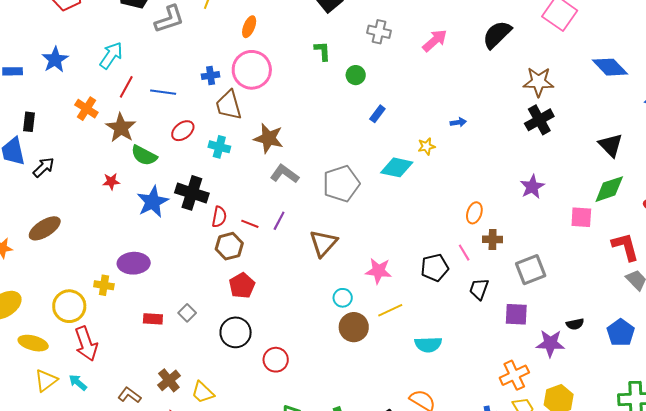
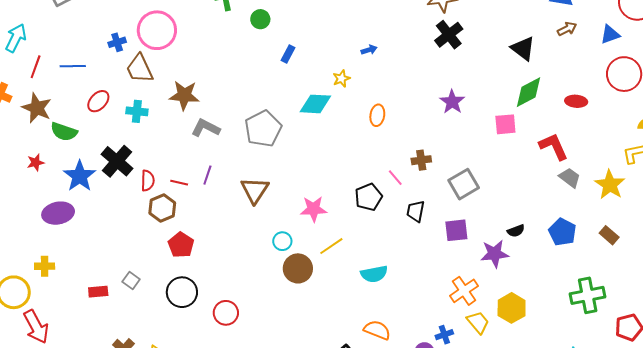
black cross: (192, 193) -> (117, 161), turned 32
orange ellipse: (474, 213) -> (377, 115), moved
purple ellipse: (134, 263) -> (58, 213), moved

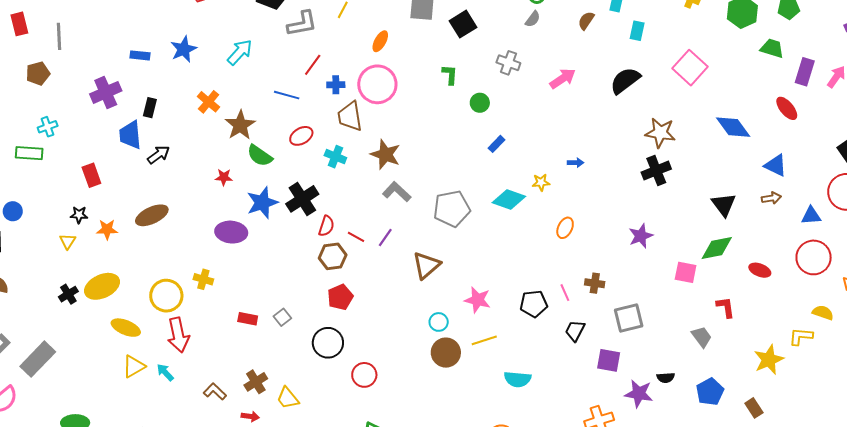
red line: (36, 67) -> (313, 65), moved
red L-shape: (554, 146) -> (726, 307), size x0.7
gray trapezoid: (570, 178) -> (702, 337), moved

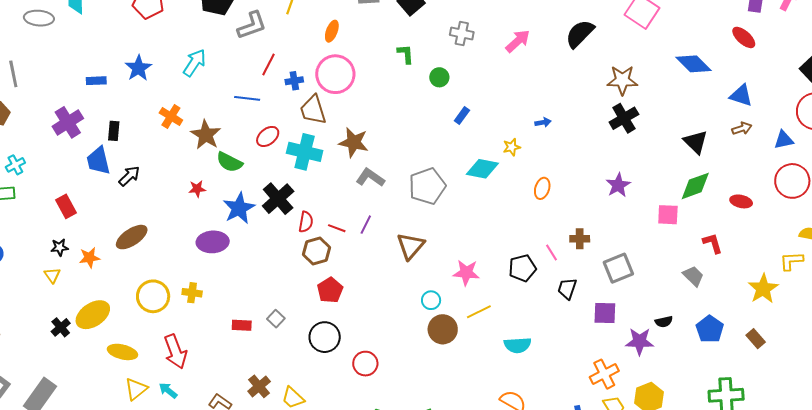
cyan cross: (335, 157) -> (305, 152), size x1.6
yellow circle: (166, 296) -> (153, 296), moved

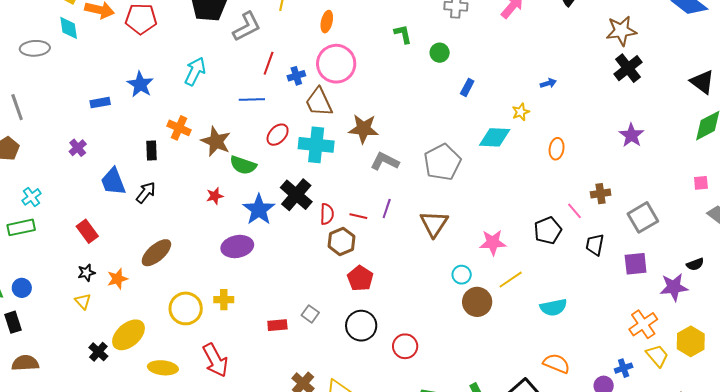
purple cross: (68, 122) -> (78, 148), size x0.6
black rectangle: (114, 131) -> (152, 151), moved
pink square: (668, 215) -> (701, 183), moved, size x0.7

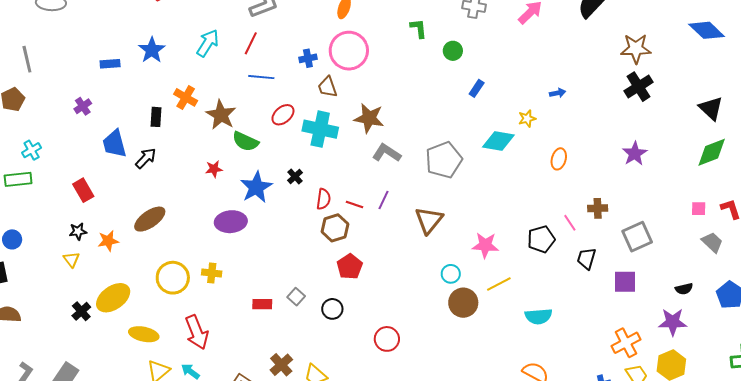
red line: (269, 63) -> (251, 43), moved
brown trapezoid: (319, 102) -> (327, 87), size x0.7
black cross: (296, 195) -> (295, 177), size x0.5
purple star: (674, 287) -> (673, 322), moved
black circle: (361, 326) -> (332, 309), moved, size x0.7

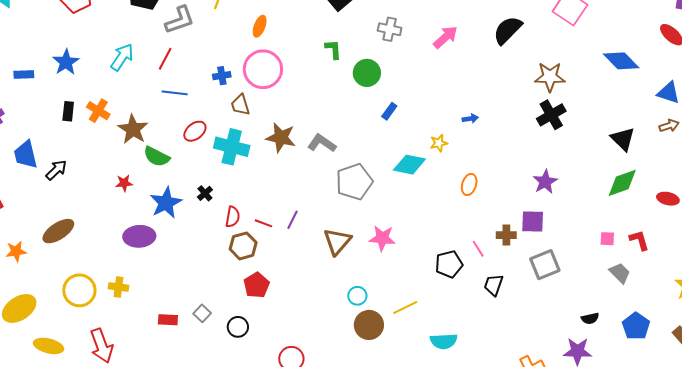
green circle: (453, 51) -> (367, 73), size x1.4
black rectangle: (156, 117) -> (68, 111), moved
gray L-shape: (387, 153) -> (322, 143), moved
pink star: (485, 245) -> (382, 238), moved
purple square: (625, 282) -> (533, 222), moved

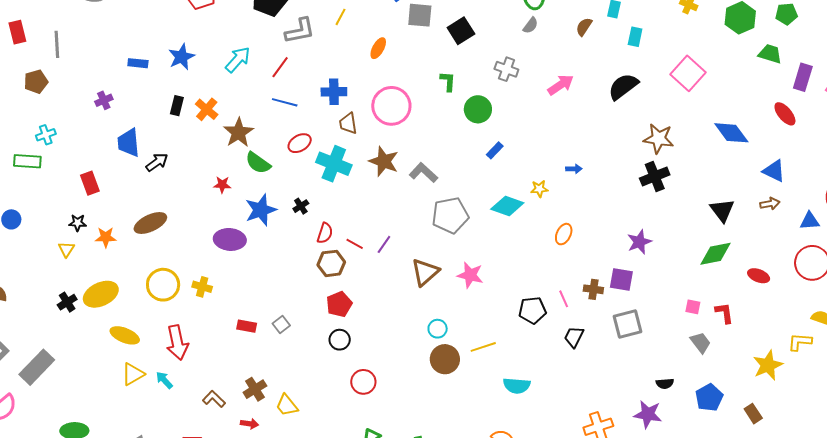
pink circle: (263, 69) -> (391, 106), moved
blue cross: (222, 76) -> (334, 92), size x1.4
black circle: (238, 327) -> (340, 340), moved

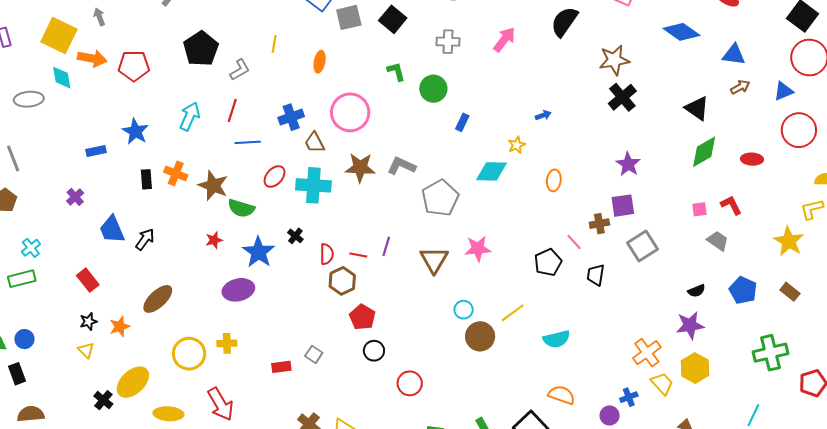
gray L-shape: (300, 31) -> (240, 70), size x0.7

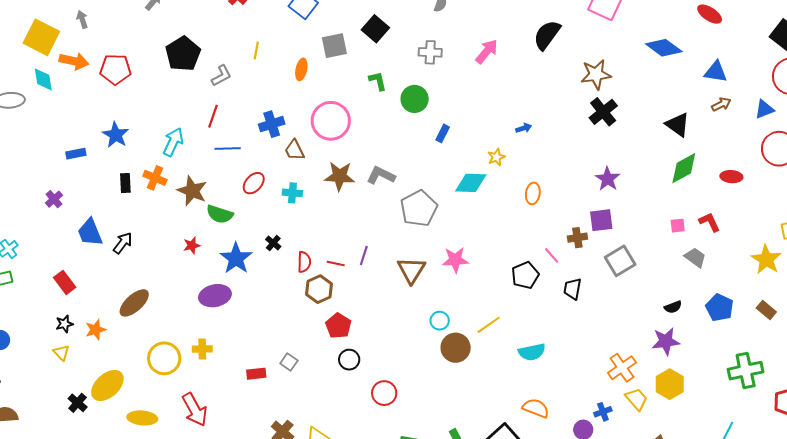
gray square: (349, 17) -> (334, 46), moved
cyan arrow: (190, 116) -> (173, 142), moved
cyan cross: (313, 185) -> (292, 193), size x0.6

